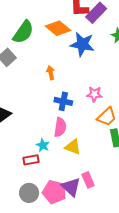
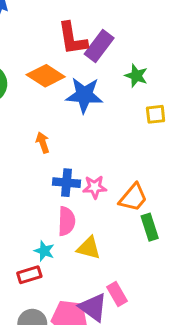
pink star: (94, 94) -> (95, 187), moved

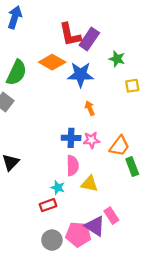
orange arrow: (43, 143) -> (90, 108), moved

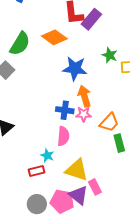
green star: (117, 59) -> (110, 55), moved
blue star: (81, 75) -> (75, 69), moved
orange arrow: (90, 108) -> (84, 96), moved, size x1.5
yellow triangle: (89, 184) -> (77, 170), moved, size x1.4

